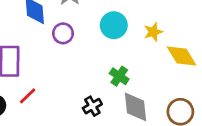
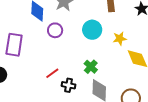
red line: (28, 96) -> (52, 73), moved
black cross: (92, 106) -> (69, 85), turned 32

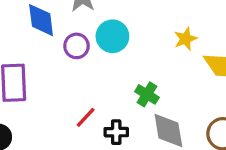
cyan circle: (92, 30) -> (112, 36), moved

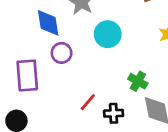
purple circle: (77, 46) -> (62, 53), moved

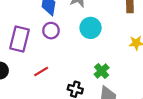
red line: (88, 102) -> (41, 71), moved

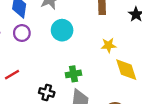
green cross: (102, 71) -> (73, 74), turned 32

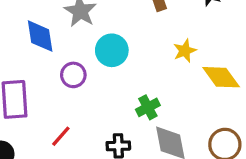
purple circle: (22, 33) -> (73, 75), moved

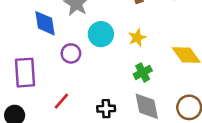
yellow star: (185, 51) -> (137, 38), moved
green cross: (148, 107) -> (143, 72), moved

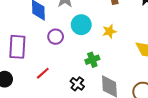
green cross: (143, 72) -> (92, 60), moved
black cross: (106, 109) -> (77, 84), turned 32

